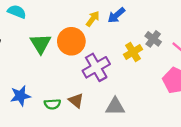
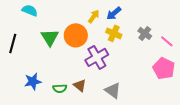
yellow cross: (133, 52) -> (114, 33), moved, turned -35
gray triangle: (115, 106) -> (113, 90), turned 36

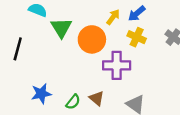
green triangle: (50, 37) -> (61, 28), moved
purple cross: (97, 57) -> (117, 65), turned 30
green semicircle: (60, 88) -> (73, 102), turned -48

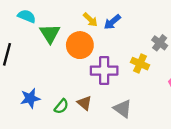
blue arrow: (137, 14) -> (112, 22), moved
yellow arrow: (113, 17) -> (90, 20), moved, turned 98
yellow cross: (137, 37) -> (140, 64), moved

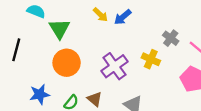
orange circle: (80, 45) -> (67, 63), moved
purple cross: (104, 71) -> (115, 66), turned -36

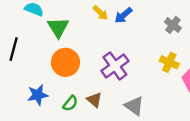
gray cross: (171, 38) -> (173, 25), moved
yellow cross: (151, 59) -> (169, 62), moved

